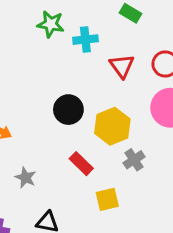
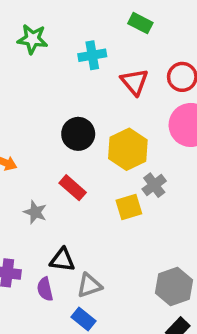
green star: (51, 24) -> (32, 39), moved
red rectangle: (81, 164) -> (73, 188), moved
yellow square: (107, 199) -> (129, 207), moved

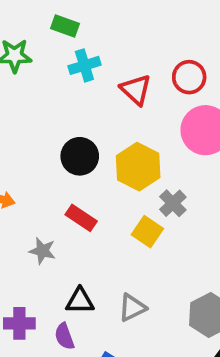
green rectangle: (140, 23) -> (65, 26), moved
yellow square: (129, 207) -> (147, 232), turned -32
gray triangle: (89, 286) -> (132, 308), moved

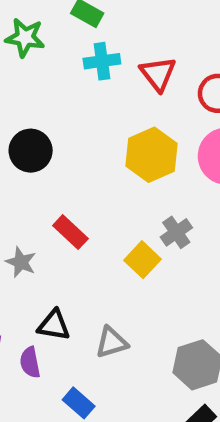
red triangle: (136, 90) -> (158, 74), moved
black circle: (80, 156) -> (31, 151), moved
yellow hexagon: (138, 167) -> (151, 155), moved

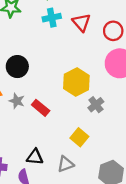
yellow hexagon: (151, 155) -> (76, 82), moved
yellow square: (142, 260) -> (79, 137), moved
gray star: (21, 262) -> (17, 101), moved

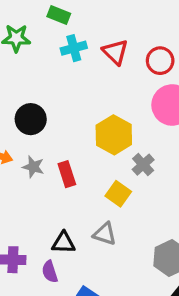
red rectangle: (41, 108) -> (67, 174), turned 36
yellow square: (79, 137) -> (118, 194), moved
gray triangle: (66, 164) -> (105, 234), moved, turned 42

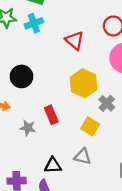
cyan cross: (74, 48) -> (34, 23), moved
red triangle: (115, 52) -> (75, 40), moved
gray star: (33, 167) -> (28, 128), moved

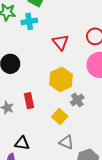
gray triangle: (83, 157) -> (66, 142), moved

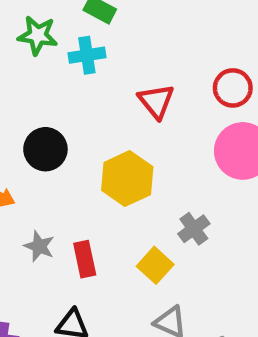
yellow hexagon: (61, 79) -> (127, 179), moved
red rectangle: (29, 101) -> (85, 259), moved

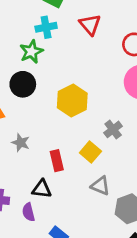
green star: (38, 35) -> (31, 52), moved, turned -30
red triangle: (156, 101) -> (90, 25), moved
red rectangle: (85, 259) -> (57, 161), moved

